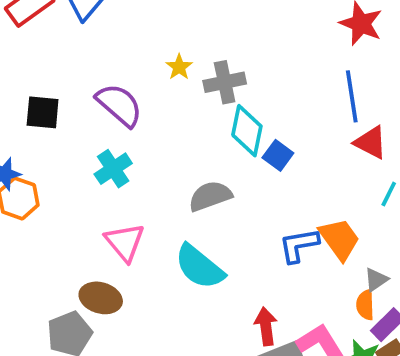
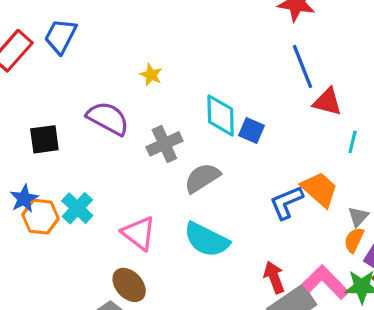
gray cross: (225, 82) -> (164, 144), moved
cyan cross: (113, 169) -> (77, 208), moved
brown ellipse: (101, 298) -> (129, 285), turned 44
orange semicircle: (365, 305) -> (354, 240), turned 40

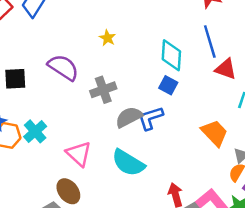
yellow star: (151, 75) -> (107, 38), moved
cyan diamond: (221, 115) -> (171, 55), moved
blue L-shape: (286, 202) -> (151, 118), moved

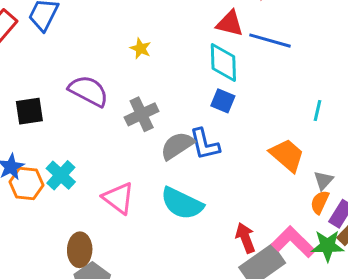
blue line: (210, 41) -> (270, 41), turned -52
red triangle: (226, 69) -> (230, 23), moved
blue L-shape: (151, 118) -> (205, 144), turned -80
brown ellipse: (68, 191) -> (80, 250), moved, turned 45

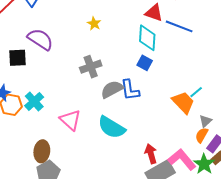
purple semicircle: (88, 91) -> (40, 39), moved
cyan line: (317, 111) -> (196, 92), moved, turned 32
green star: (328, 246) -> (204, 164), turned 30

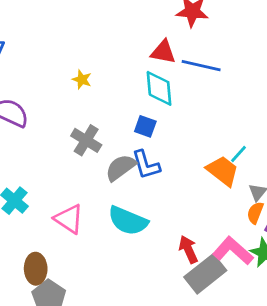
blue square: (145, 63) -> (145, 126), moved
gray cross: (91, 67) -> (86, 140), turned -30

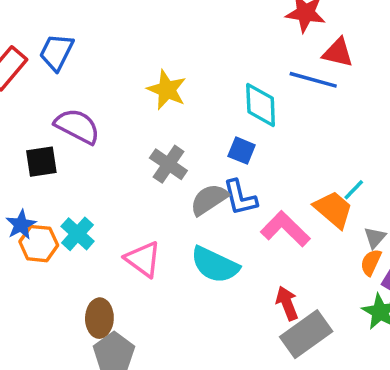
red triangle: (163, 52) -> (338, 53), moved
yellow star: (82, 80) -> (167, 90), size x1.6
pink L-shape: (233, 251) -> (285, 229), moved

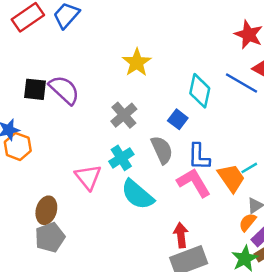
purple semicircle: (77, 126) -> (64, 90), moved
blue L-shape: (240, 198) -> (199, 157), moved
gray semicircle: (209, 199) -> (162, 150), moved, turned 84
cyan cross: (78, 234) -> (121, 158), moved

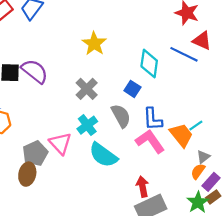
gray pentagon: (50, 237) -> (35, 153), moved

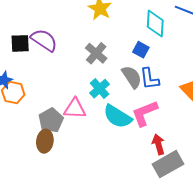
blue L-shape: (153, 119) -> (149, 79), moved
pink L-shape: (150, 141) -> (145, 113), moved, turned -72
pink triangle: (60, 143) -> (75, 109), turned -40

